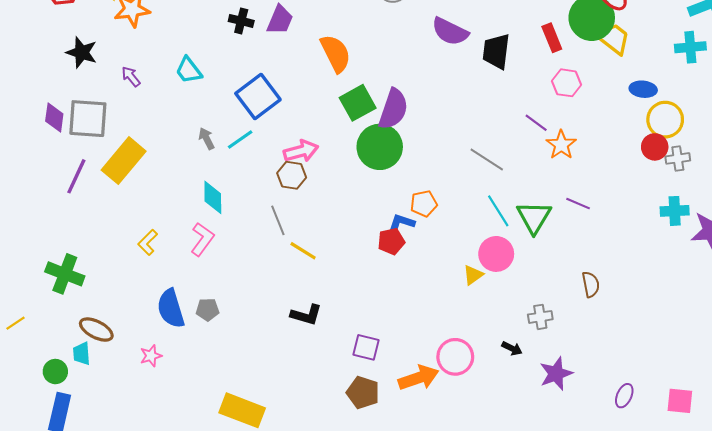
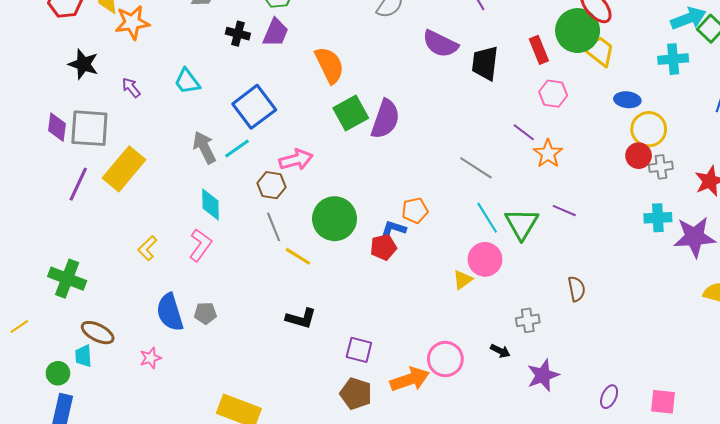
gray arrow: (207, 139) -> (204, 148), size x1.5
green circle: (380, 147) -> (335, 219), moved
brown hexagon: (292, 175) -> (271, 185), moved

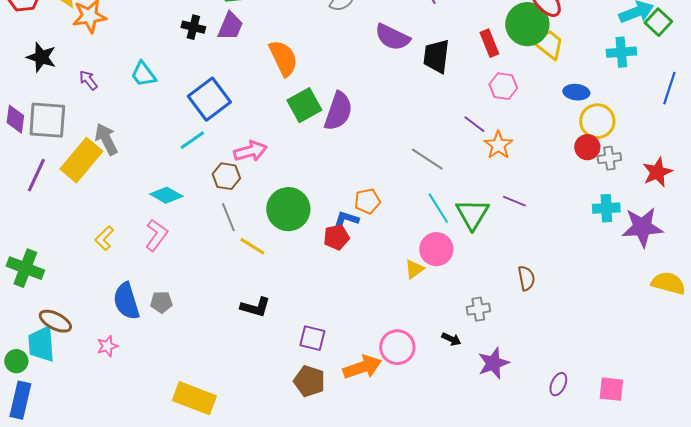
gray arrow: (204, 148) -> (106, 139), moved
cyan diamond: (210, 204) -> (166, 195), turned -60
cyan trapezoid: (83, 356) -> (41, 344), size x1.6

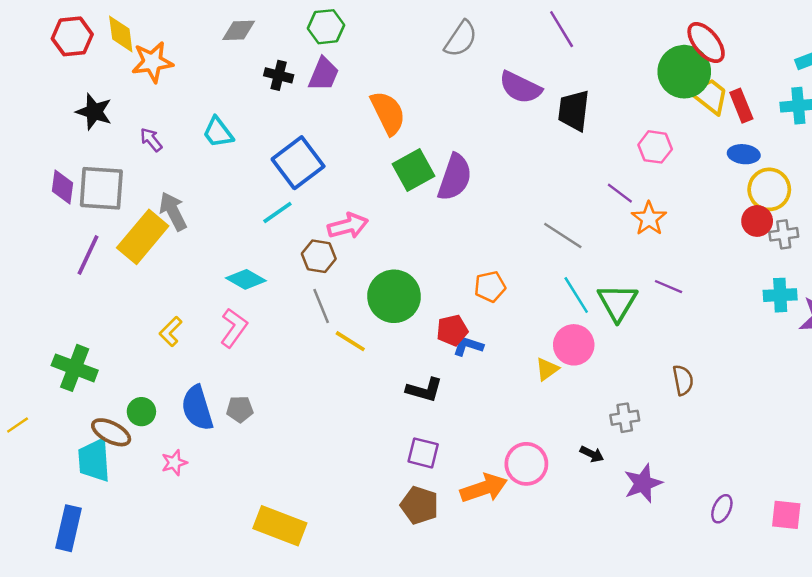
red rectangle: (489, 43) -> (741, 106), moved
blue L-shape: (346, 219) -> (468, 346), moved
black L-shape: (255, 307) -> (424, 390), moved
green circle: (16, 361) -> (141, 412), moved

